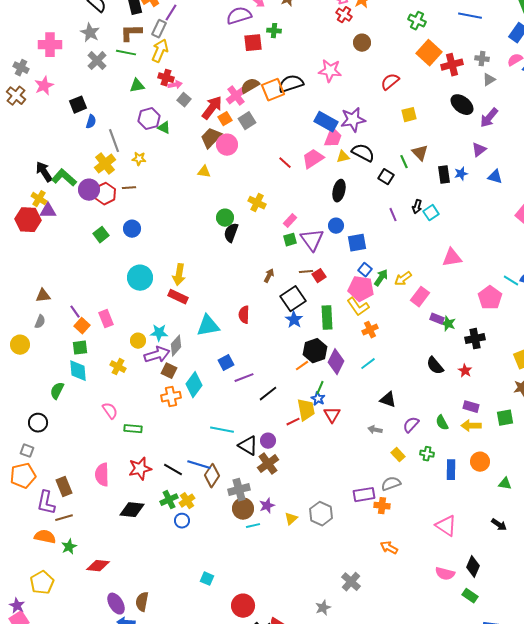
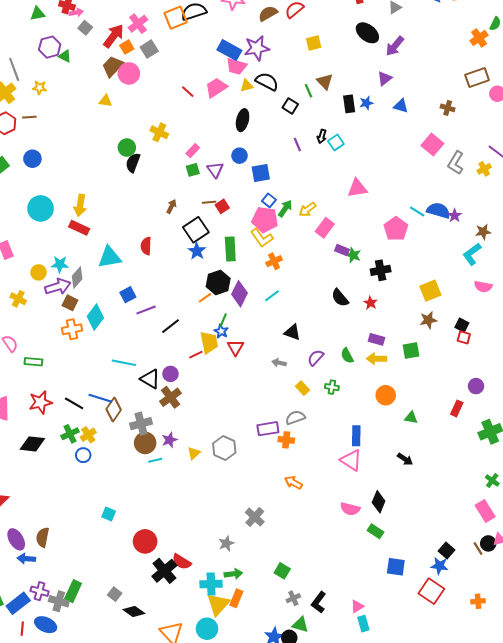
brown semicircle: (250, 86) -> (268, 14), moved
pink trapezoid: (333, 138) -> (236, 66), turned 85
purple triangle: (312, 240) -> (215, 170), size x0.7
blue rectangle: (451, 470) -> (356, 436), moved

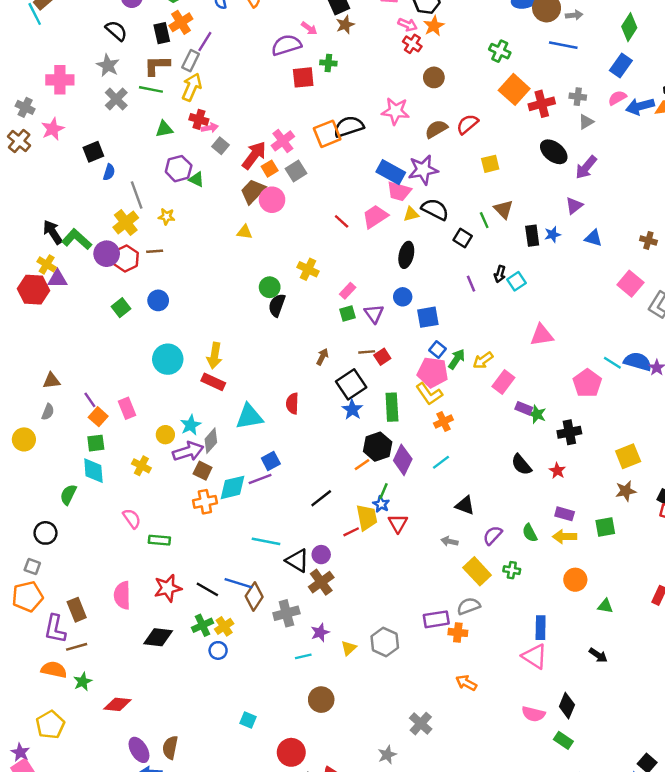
cyan star: (60, 264) -> (191, 425), turned -30
purple line: (146, 310) -> (260, 479), moved
cyan diamond: (95, 317) -> (232, 487), turned 40
yellow rectangle: (302, 388) -> (477, 571), size x1.6
brown circle: (145, 443) -> (321, 700), moved

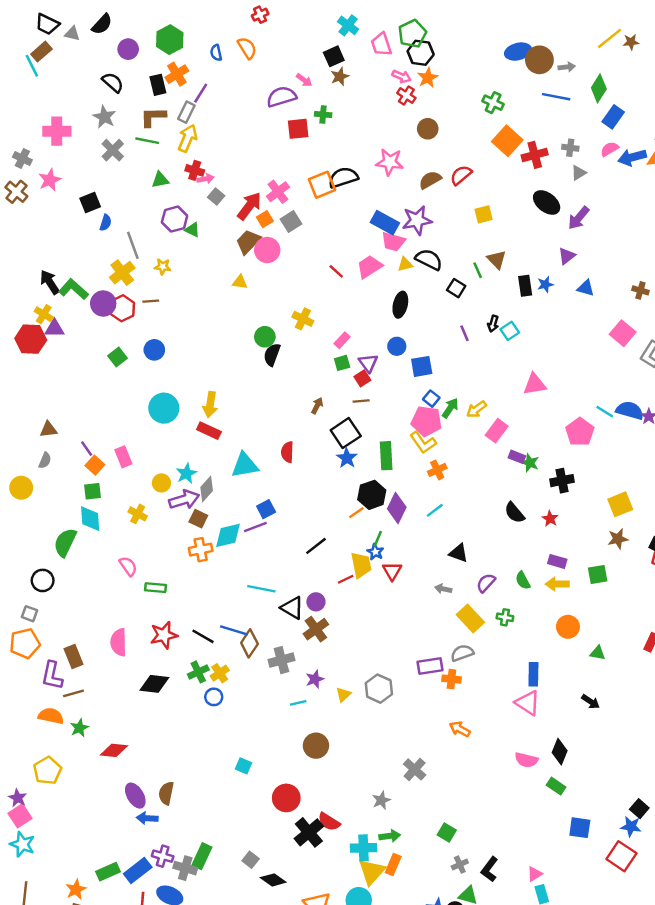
green diamond: (629, 27) -> (599, 88), moved
red square: (382, 357) -> (362, 378), moved
green semicircle: (68, 495) -> (65, 542), size x1.4

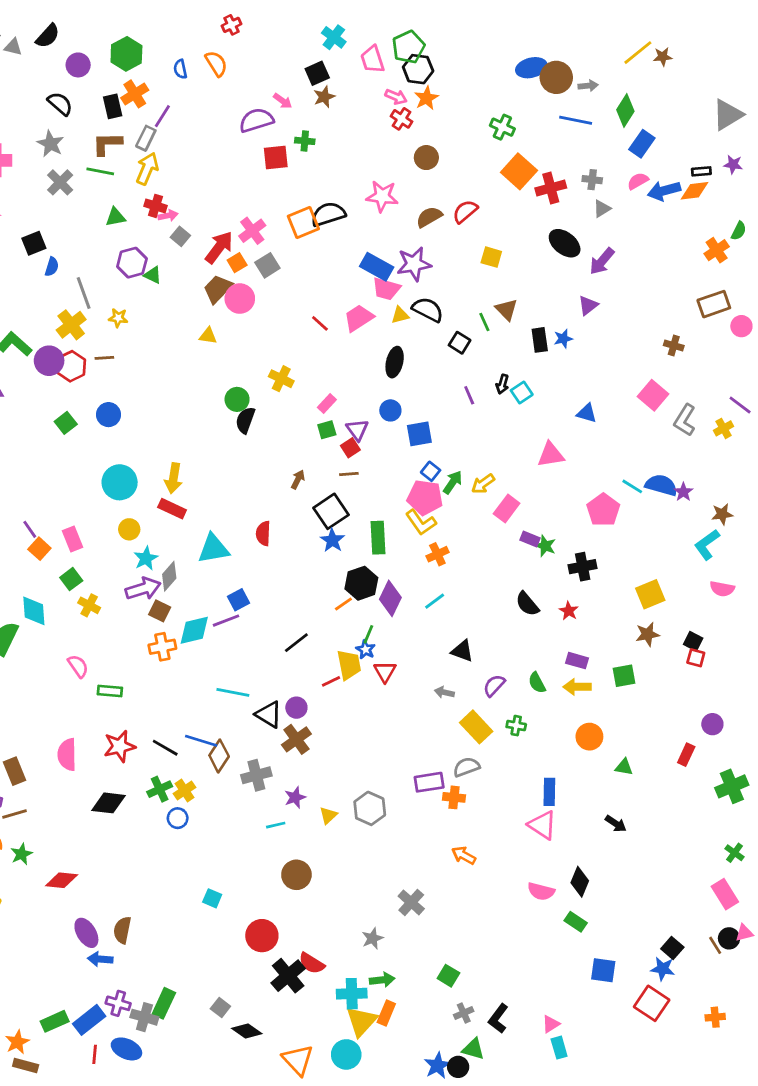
yellow square: (484, 214) -> (491, 257), turned 30
blue triangle: (586, 288) -> (587, 413), moved
yellow circle: (161, 483) -> (129, 529), moved
green square: (93, 491) -> (71, 579), moved, turned -30

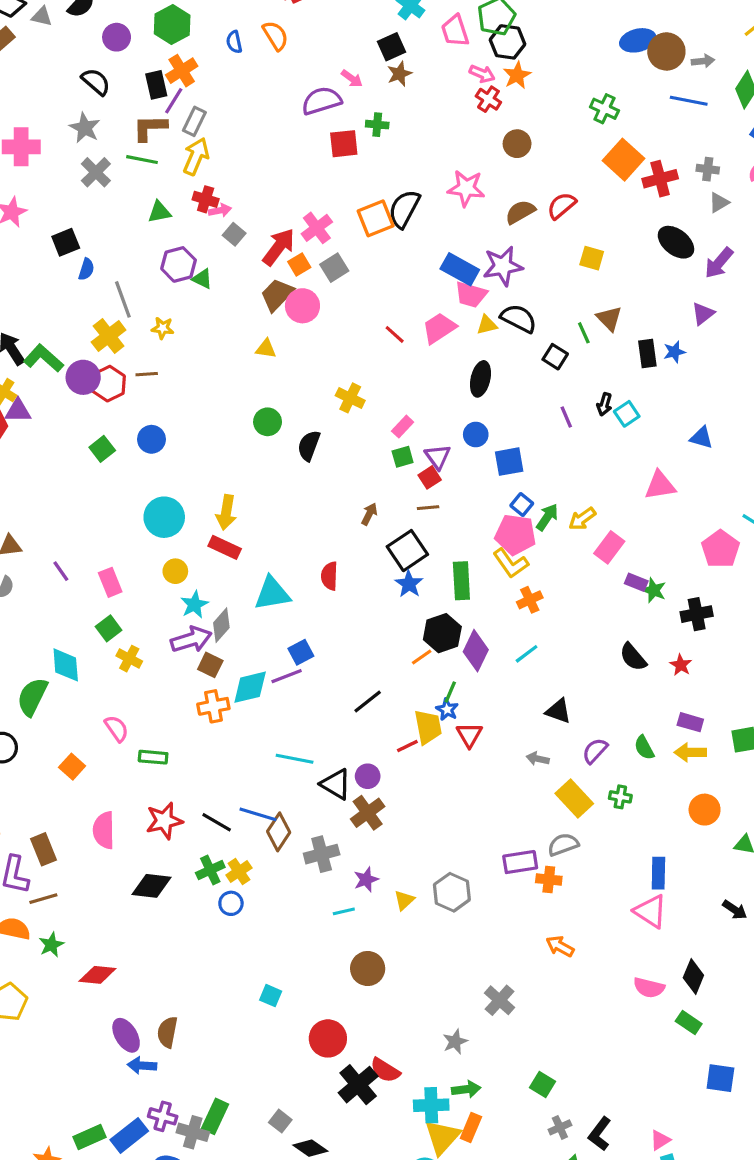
purple line: (162, 116) -> (174, 101), moved
black semicircle: (328, 214) -> (404, 209), turned -44
green circle: (237, 399) -> (268, 422), moved
orange square: (39, 549) -> (72, 767), moved

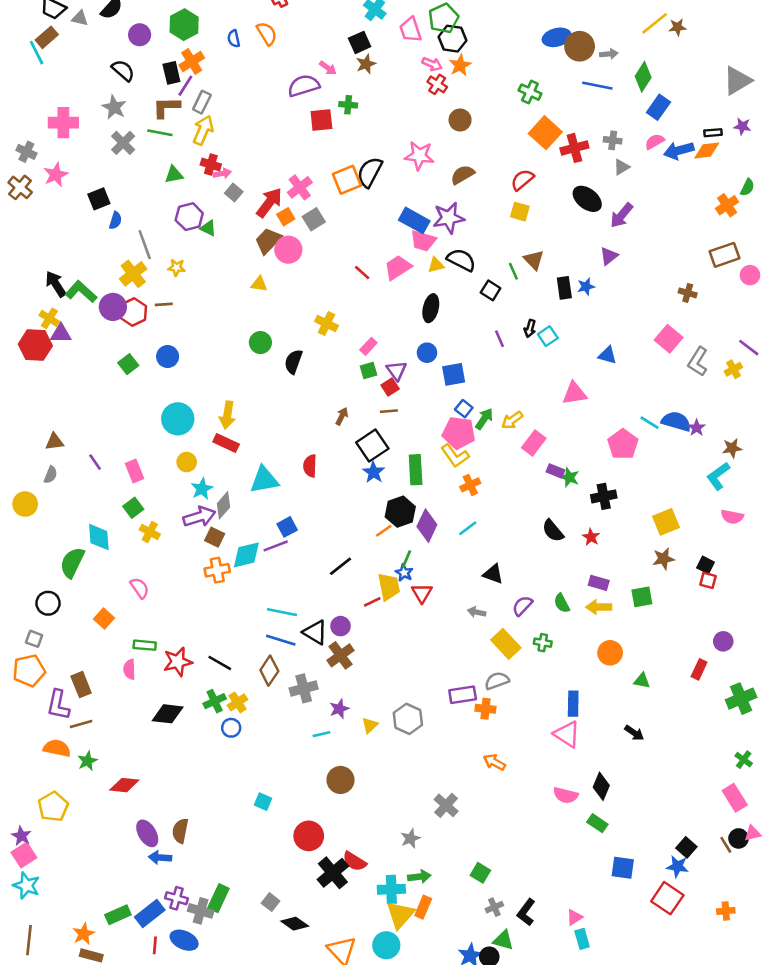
red semicircle: (562, 206) -> (522, 180), moved
green rectangle: (153, 757) -> (145, 645), moved
blue line: (258, 814) -> (281, 640), moved
pink semicircle: (104, 830) -> (129, 669), size x0.7

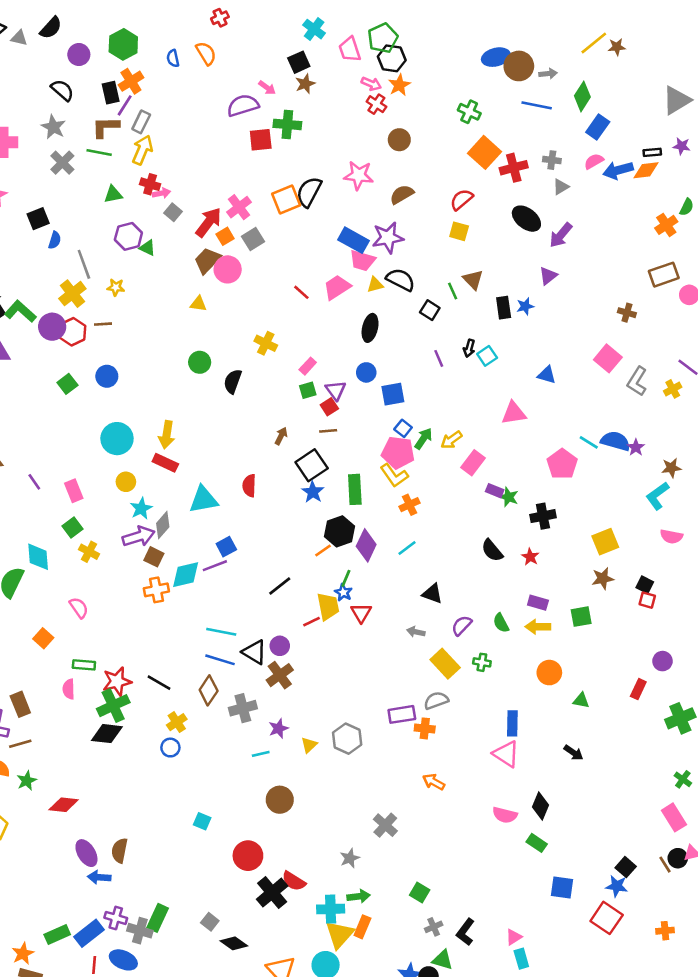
green cross: (348, 105) -> (287, 124), size x1.5
green cross: (215, 701) -> (113, 706), moved, size x1.4

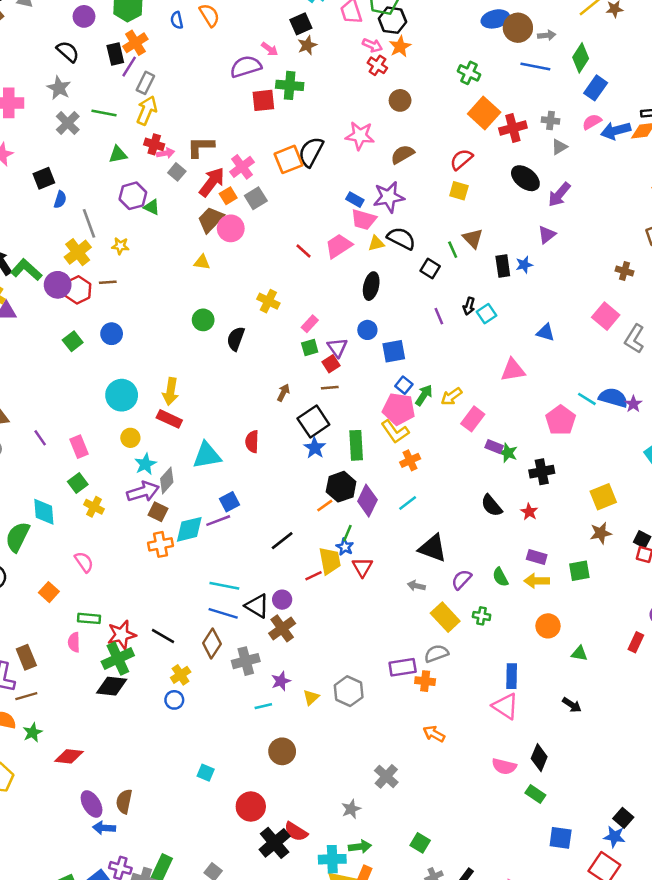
brown L-shape: (106, 127) -> (201, 147), moved
blue rectangle: (354, 240) -> (355, 200), size x0.6
black triangle: (432, 594) -> (433, 548), size x1.4

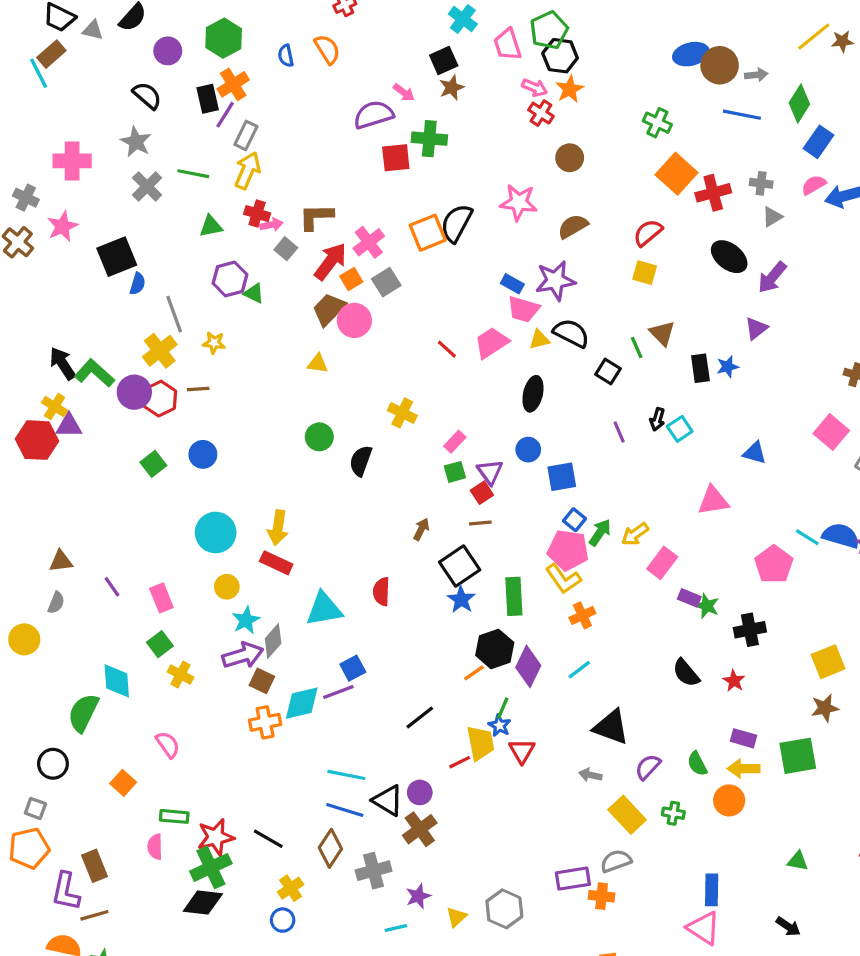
black square: (44, 178) -> (117, 257), size x1.4
green square: (579, 571) -> (798, 756), size x1.4
orange circle: (548, 626) -> (729, 800), moved

